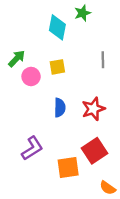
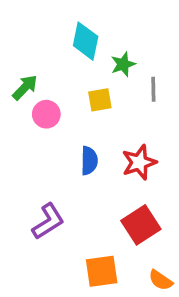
green star: (83, 13) -> (123, 64), moved
yellow square: (57, 67) -> (100, 100), moved
orange square: (68, 168) -> (102, 271), moved

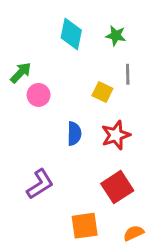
green star: (123, 64) -> (116, 36), moved, turned 30
yellow square: (100, 100) -> (102, 92), moved, turned 36
orange semicircle: (161, 280) -> (134, 233), turned 120

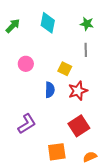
green star: (116, 36) -> (87, 24), moved
green arrow: (21, 73) -> (13, 26), moved
yellow square: (102, 92) -> (65, 69), moved

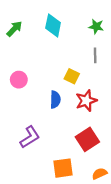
pink circle: (26, 64) -> (19, 80), moved

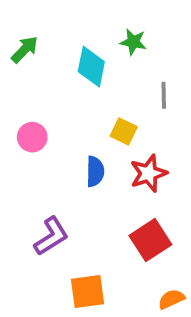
cyan diamond: (53, 25) -> (91, 67), moved
green star: (96, 27) -> (133, 42), moved
orange square: (63, 168) -> (87, 291), moved

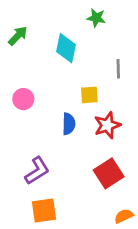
green star: (133, 42) -> (96, 18), moved
yellow square: (124, 131) -> (89, 95), turned -30
orange square: (87, 291) -> (44, 211), moved

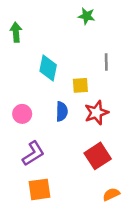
green arrow: (18, 36) -> (16, 32), turned -48
cyan diamond: (66, 48) -> (48, 68), moved
pink circle: (23, 99) -> (22, 114), moved

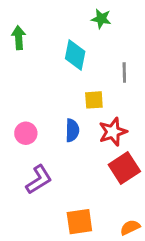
cyan diamond: (48, 68) -> (75, 55), moved
red square: (98, 156) -> (124, 168), moved
orange square: (39, 189) -> (79, 222), moved

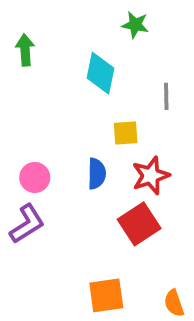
red square: (124, 168) -> (139, 224), moved
purple L-shape: (39, 180) -> (27, 224), moved
orange semicircle: (130, 227) -> (174, 303), turned -84

